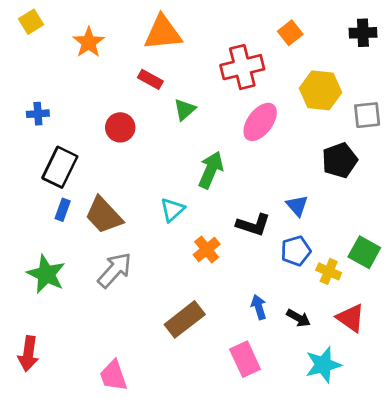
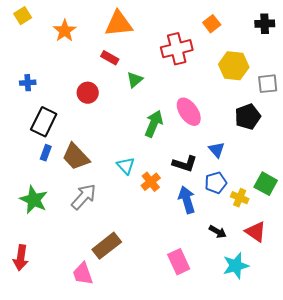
pink ellipse: (260, 122) -> (189, 112), moved, turned -72
cyan triangle: (172, 210) -> (126, 166), moved, turned -30
blue arrow: (259, 307) -> (187, 200), moved, size x1.5
brown rectangle: (185, 319) -> (107, 246), moved

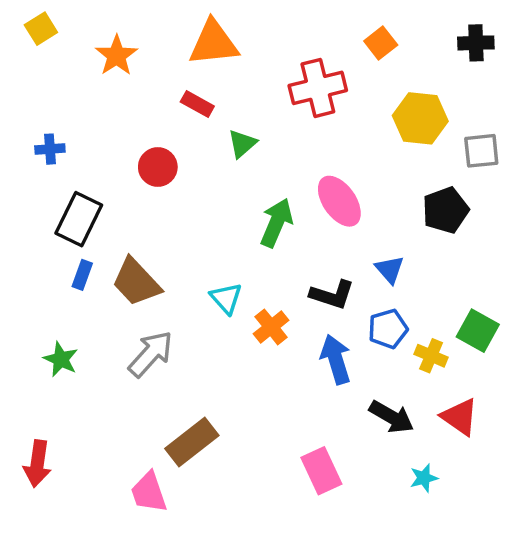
green star: (34, 200) -> (61, 359), size x0.7
black arrow: (218, 232) -> (391, 417), size x1.4
cyan star: (236, 266) -> (424, 478), size x0.6

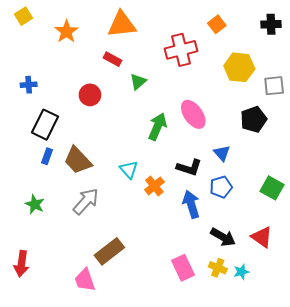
yellow cross: (431, 356) -> (218, 268), moved

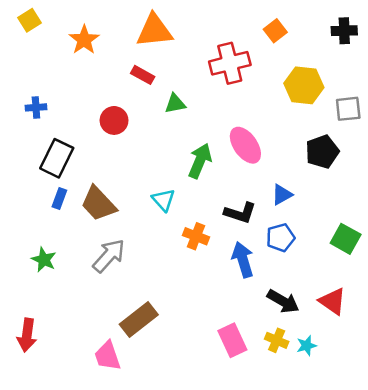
green triangle: (138, 82) -> (175, 104), turned 30
blue triangle: (222, 153) -> (282, 195), turned 42
cyan triangle: (129, 170) -> (163, 200), moved
orange cross: (154, 186) -> (196, 236), turned -30

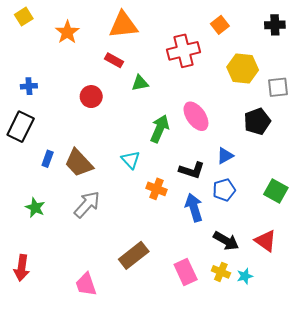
black rectangle: (57, 158) -> (21, 127), moved
brown rectangle: (139, 319) -> (134, 255), moved

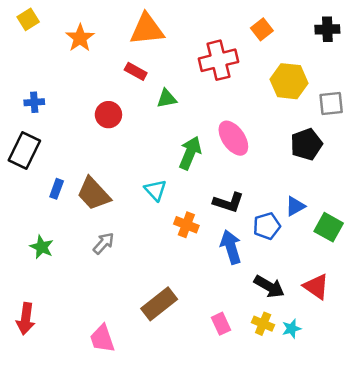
blue triangle: (225, 156) -> (295, 206), moved
gray arrow: (87, 204) -> (104, 243), size x0.7
pink rectangle: (186, 272) -> (221, 324), size x0.7

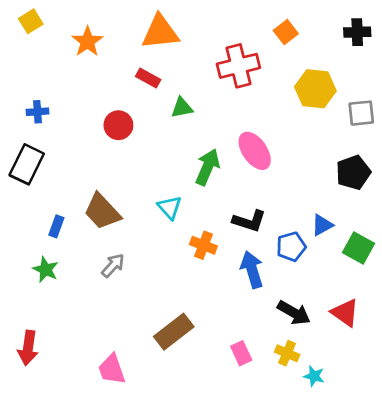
black pentagon: (306, 144) -> (353, 172), moved
blue rectangle: (57, 189) -> (56, 226), moved
cyan star: (292, 329) -> (314, 376), moved, turned 30

